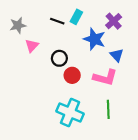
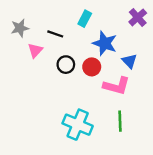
black line: (57, 21) -> (55, 34), moved
purple cross: (114, 21) -> (138, 17), moved
red circle: (72, 75) -> (92, 67), moved

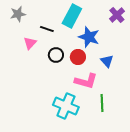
cyan rectangle: (85, 19) -> (72, 16), size x1.6
gray star: (20, 28) -> (18, 14), moved
blue triangle: (129, 61) -> (107, 61), moved
pink L-shape: (116, 86) -> (86, 81), moved

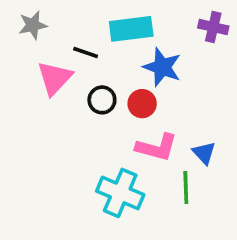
purple cross: (117, 15) -> (213, 27), turned -35
cyan rectangle: (72, 16) -> (131, 29), turned 55
pink triangle: (30, 43) -> (55, 78), size x1.5
blue triangle: (107, 61) -> (204, 153), moved

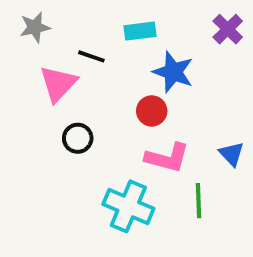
purple cross: (213, 27) -> (228, 29), turned 32
cyan rectangle: (131, 29) -> (140, 31), size x0.7
black circle: (102, 100) -> (78, 138), moved
blue triangle: (204, 153) -> (232, 154), moved

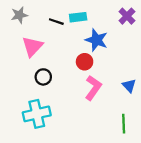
black line: (91, 56) -> (56, 22), moved
pink L-shape: (167, 158) -> (93, 88), turned -70
green line: (198, 201) -> (124, 124), moved
cyan cross: (128, 206) -> (37, 114), moved, turned -36

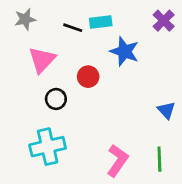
red circle: (85, 62) -> (88, 77), moved
pink L-shape: (93, 88) -> (117, 161), moved

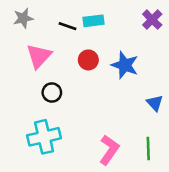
blue star: (124, 51) -> (125, 65), moved
red circle: (88, 77) -> (88, 60), moved

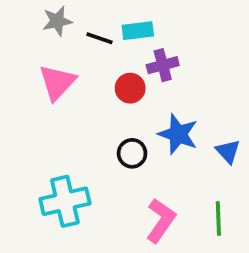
gray star: (23, 18) -> (57, 21), moved
purple cross: (152, 20) -> (163, 65), moved, turned 30
blue star: (125, 65) -> (178, 134), moved
black circle: (52, 93) -> (132, 153), moved

